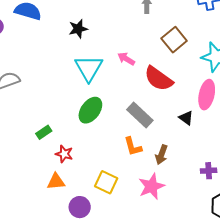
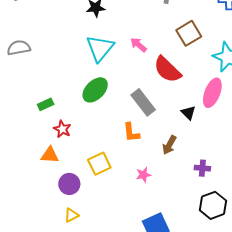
brown arrow: (161, 155) -> (169, 145), moved
yellow square: (106, 182) -> (99, 164), turned 30
pink star: (151, 186) -> (143, 175), size x0.6

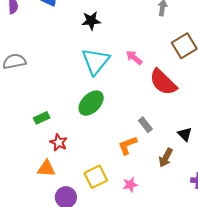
gray rectangle: (143, 102) -> (145, 125), moved, size x0.6
black triangle: (188, 113) -> (185, 134), moved
orange L-shape: (131, 132) -> (128, 145), turned 75
pink star: (143, 175) -> (130, 185), moved

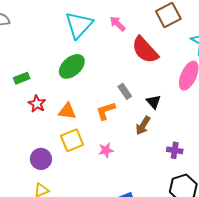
black triangle: (185, 134) -> (154, 102), moved
orange triangle: (46, 168) -> (67, 111), moved

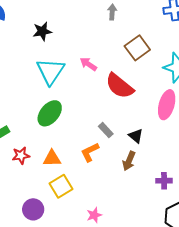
red star: (37, 104) -> (21, 155), turned -30
pink star: (106, 150) -> (94, 215), moved

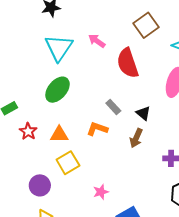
red semicircle: (120, 86) -> (128, 63), turned 32
orange L-shape: (90, 152) -> (97, 129), turned 45
red star: (21, 155) -> (28, 131), turned -30

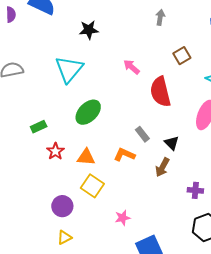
brown square: (146, 25) -> (182, 56), size x0.7
cyan triangle: (59, 48) -> (69, 69), moved
yellow square: (68, 163) -> (92, 186), turned -30

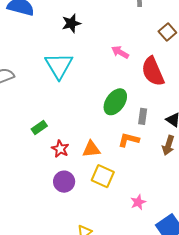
green ellipse: (88, 112) -> (115, 102), moved
gray rectangle: (142, 134) -> (143, 116), turned 56
purple circle: (62, 206) -> (64, 182), moved

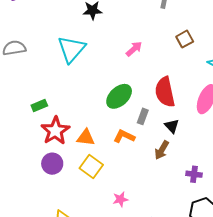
pink arrow: (120, 52) -> (134, 49), turned 96
red semicircle: (153, 71) -> (165, 92), moved
red star: (60, 149) -> (55, 131), size x1.6

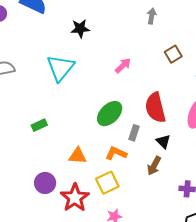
green rectangle: (39, 106) -> (39, 125), moved
red star: (55, 131) -> (75, 198), moved
yellow square: (91, 166) -> (107, 183), moved, turned 30

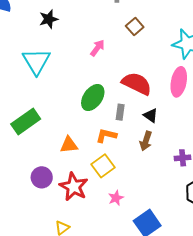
brown square: (173, 54) -> (135, 27), moved
red semicircle: (155, 108) -> (137, 84), turned 140
green rectangle: (39, 125) -> (26, 122), size x1.8

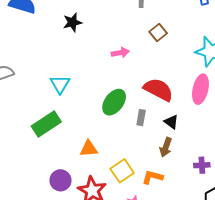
pink arrow: (97, 48) -> (120, 53), turned 42
cyan triangle: (36, 61) -> (60, 84), moved, size x0.7
orange L-shape: (106, 135) -> (152, 177), moved

